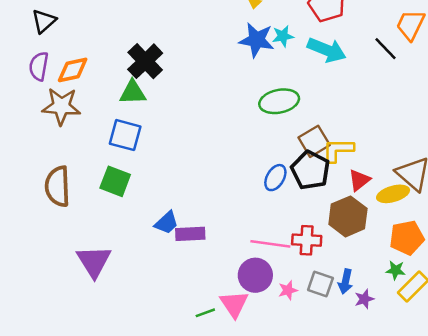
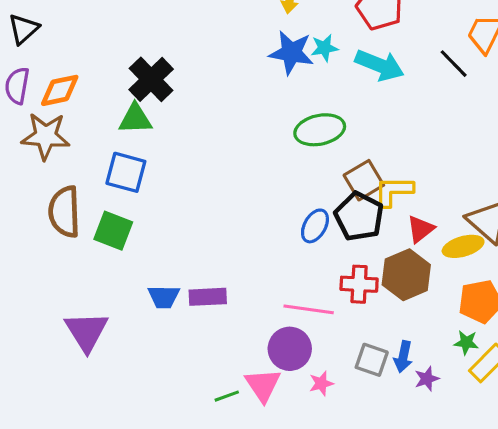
brown semicircle: (58, 186) -> (64, 212), moved
blue trapezoid: (166, 223) -> (164, 297), moved, turned 44
red cross: (307, 240) -> (359, 284), moved
pink star: (288, 290) -> (321, 383), moved

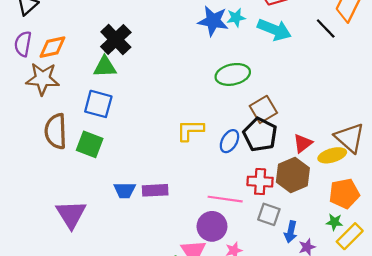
yellow L-shape: (394, 191) -> (190, 130), moved
gray square: (372, 360) -> (269, 214), moved

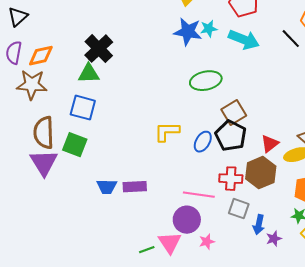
purple triangle: (71, 214) -> (44, 163), moved

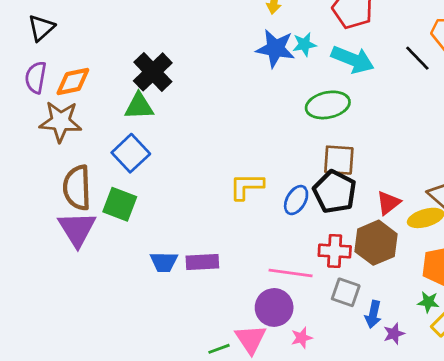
green ellipse: (206, 81) -> (328, 105), moved
blue square: (83, 108) -> (131, 153), turned 32
brown square: (234, 113) -> (339, 160), turned 35

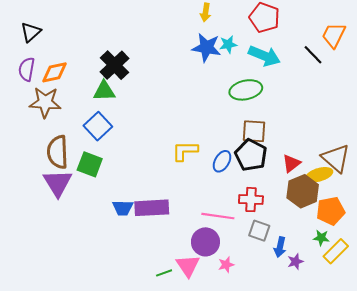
brown hexagon: (376, 243) -> (303, 191), moved
purple rectangle: (202, 262) -> (152, 208), size x1.4

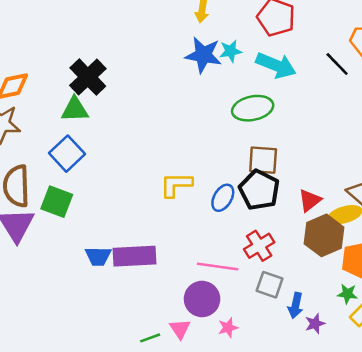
red cross: (251, 200) -> (259, 246), turned -35
pink triangle: (188, 266) -> (180, 329), size x0.7

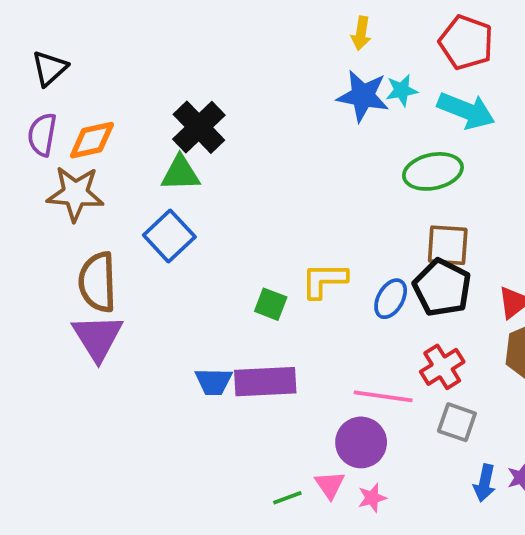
green square: (57, 202) -> (271, 304), moved, size x0.7
blue arrow: (295, 305) -> (485, 483), moved
pink star: (228, 328) -> (372, 498), moved

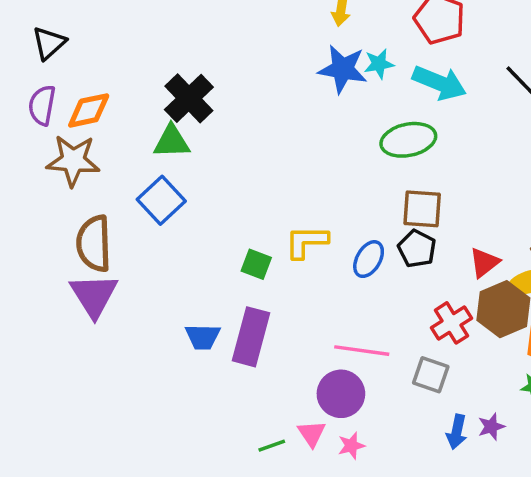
black pentagon: (442, 288) -> (417, 249), size x0.7
red cross: (442, 367) -> (452, 323), moved
purple rectangle: (265, 382) -> (251, 337), turned -72

